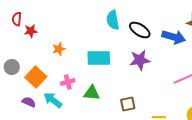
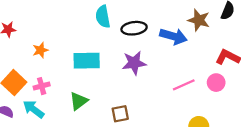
black ellipse: (140, 30) -> (134, 28), turned -40
pink cross: (68, 82) -> (42, 86), moved
green triangle: (92, 93) -> (79, 101), turned -42

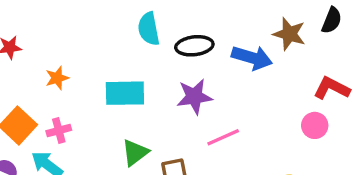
pink line: (184, 85) -> (223, 137), moved
green triangle: (79, 101) -> (135, 153), moved

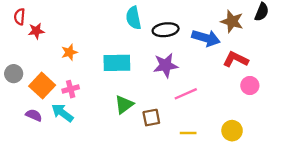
red L-shape: (332, 88) -> (236, 59), moved

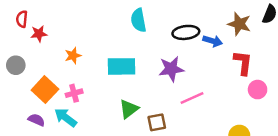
black ellipse: (166, 30) -> (186, 32), moved
blue arrow: (206, 38) -> (213, 41), size x0.7
red L-shape: (236, 59) -> (243, 63), turned 70
gray circle: (14, 74) -> (16, 65), moved

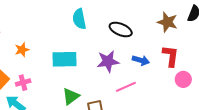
black ellipse: (186, 32) -> (121, 30), turned 30
blue arrow: (213, 41) -> (141, 60), moved

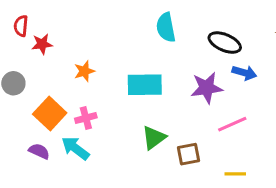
blue arrow: (141, 60) -> (244, 73), moved

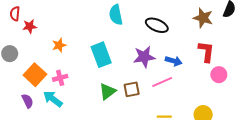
blue arrow: (244, 73) -> (174, 61), moved
cyan rectangle: (145, 85) -> (101, 55), turned 70
purple semicircle: (39, 151) -> (28, 101), turned 40
brown square: (189, 154) -> (132, 89), moved

